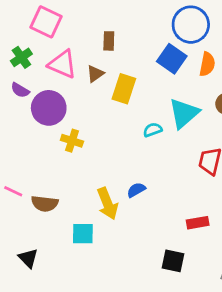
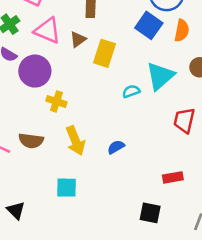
brown semicircle: (45, 204) -> (31, 141), moved
yellow arrow: (107, 204) -> (75, 141), moved

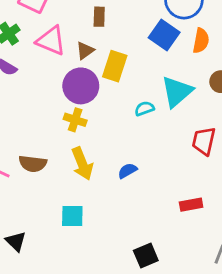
purple circle: (35, 71) -> (81, 86), moved
yellow cross: (56, 101) -> (75, 120), moved
black square: (150, 213) -> (146, 256), moved, turned -35

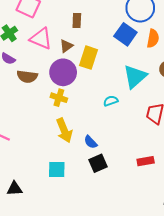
cyan semicircle: (144, 109) -> (111, 101), moved
brown semicircle: (33, 164) -> (27, 77), moved
blue semicircle: (127, 171) -> (91, 142), moved, turned -104
black triangle: (16, 241) -> (14, 189), turned -49
black square: (146, 256) -> (98, 163), moved

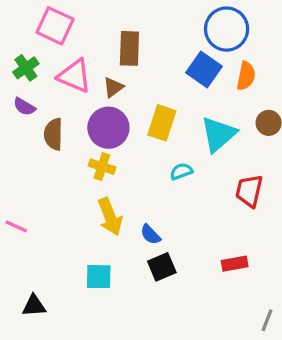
brown rectangle: (77, 21) -> (129, 48), size x1.5
yellow rectangle: (88, 58) -> (162, 123), moved
brown semicircle: (27, 77) -> (53, 134), turned 84

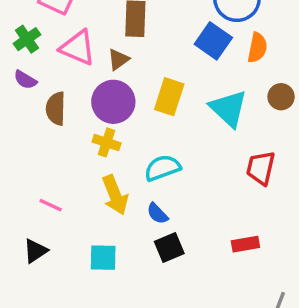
cyan triangle: (218, 134) -> (229, 109), turned -36
cyan semicircle: (181, 171) -> (162, 168), moved, size x1.5
pink line: (16, 226) -> (51, 205), moved
black triangle: (34, 306) -> (35, 251), moved, turned -30

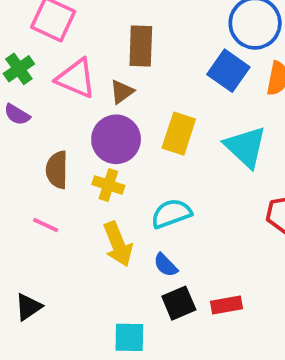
brown semicircle: (56, 109) -> (57, 170), moved
pink line: (51, 205) -> (46, 225), moved
red rectangle: (245, 244) -> (226, 305), moved
cyan square: (103, 258) -> (129, 337), moved

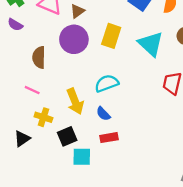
yellow cross: (108, 185) -> (43, 117), moved
black square: (179, 303) -> (67, 136), moved
red rectangle: (226, 305) -> (109, 138), moved

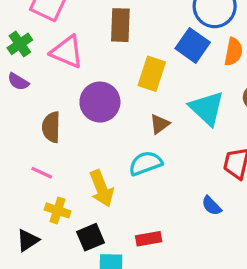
brown triangle: (77, 11) -> (160, 124), moved
yellow rectangle: (111, 36) -> (152, 74), moved
blue semicircle: (103, 114) -> (211, 206), moved

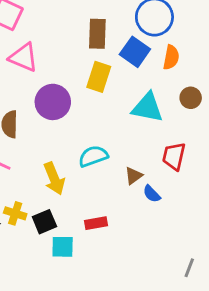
brown rectangle: (120, 25) -> (97, 34), moved
cyan triangle: (207, 108) -> (147, 108), turned -32
brown triangle: (160, 124) -> (134, 176), moved
yellow cross: (58, 210) -> (15, 213), moved

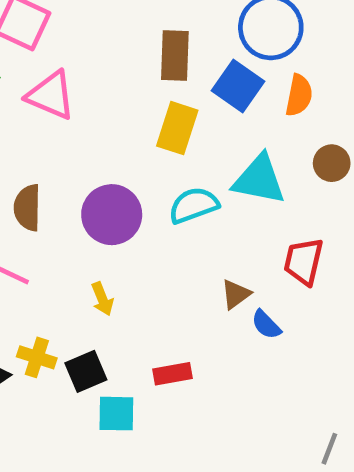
purple circle: (53, 102) -> (112, 215), moved
cyan semicircle: (93, 156) -> (194, 205), moved
yellow arrow: (54, 179) -> (102, 299), size x0.6

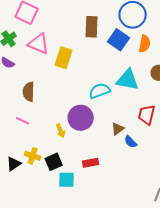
yellow rectangle: (177, 128) -> (64, 58), moved
purple circle: (112, 215) -> (81, 118), moved

